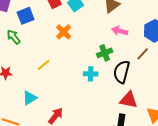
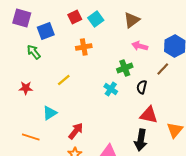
orange cross: (64, 32) -> (84, 47), turned 35
black semicircle: (122, 72) -> (142, 87), size x0.6
cyan cross: (91, 74) -> (111, 89), turned 32

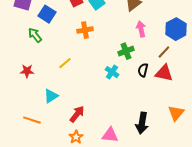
blue square: (46, 31) -> (47, 14), turned -36
pink arrow: (140, 46) -> (141, 29), turned 63
red triangle: (149, 115) -> (164, 73), moved

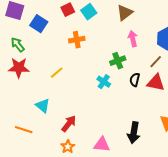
green arrow: (35, 35) -> (18, 45), moved
red star: (27, 71) -> (19, 68), moved, size x1.5
cyan triangle: (51, 96) -> (43, 106), turned -49

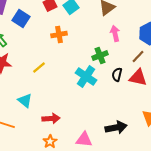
cyan cross: (104, 82) -> (86, 77), size x1.5
red arrow: (69, 124) -> (51, 119), turned 48
black arrow: (134, 133) -> (116, 128), turned -110

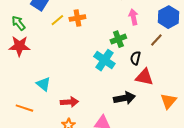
yellow line: (39, 68) -> (57, 20), moved
red triangle: (138, 78) -> (144, 77), moved
black arrow: (116, 128) -> (124, 98), moved

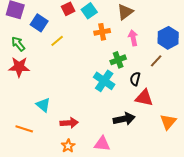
orange cross: (77, 18) -> (102, 32), moved

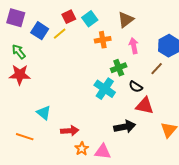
yellow line: (57, 41) -> (60, 34), moved
black semicircle: (135, 79) -> (136, 87), turned -72
orange star: (68, 146) -> (82, 149), moved

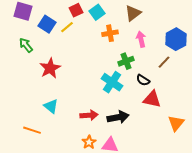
red star: (20, 75) -> (50, 68), moved, turned -30
black arrow: (125, 127) -> (118, 117), moved
red arrow: (70, 131) -> (89, 115), moved

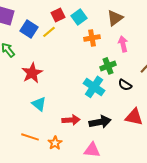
red triangle: (152, 99) -> (134, 117), moved
cyan triangle: (51, 106) -> (39, 104), moved
orange line: (32, 130) -> (30, 137), moved
orange star: (89, 142) -> (55, 143), moved

